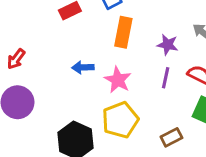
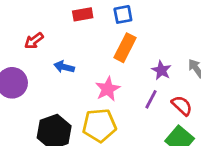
red arrow: (16, 59) -> (34, 41), moved
blue arrow: (83, 67) -> (64, 67), moved

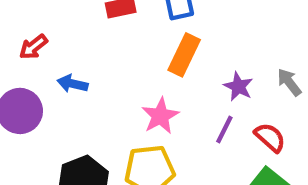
red arrow: (34, 41) -> (33, 47), moved
blue arrow: (64, 67) -> (72, 84), moved

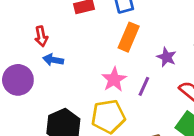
red arrow: (33, 47) -> (41, 36), moved, turned -60
purple line: (224, 130) -> (144, 86), moved

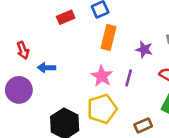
red arrow: (41, 36) -> (23, 50), moved

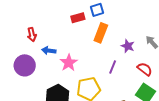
red rectangle: (66, 17) -> (78, 18), moved
pink star: (102, 76) -> (69, 63), moved

